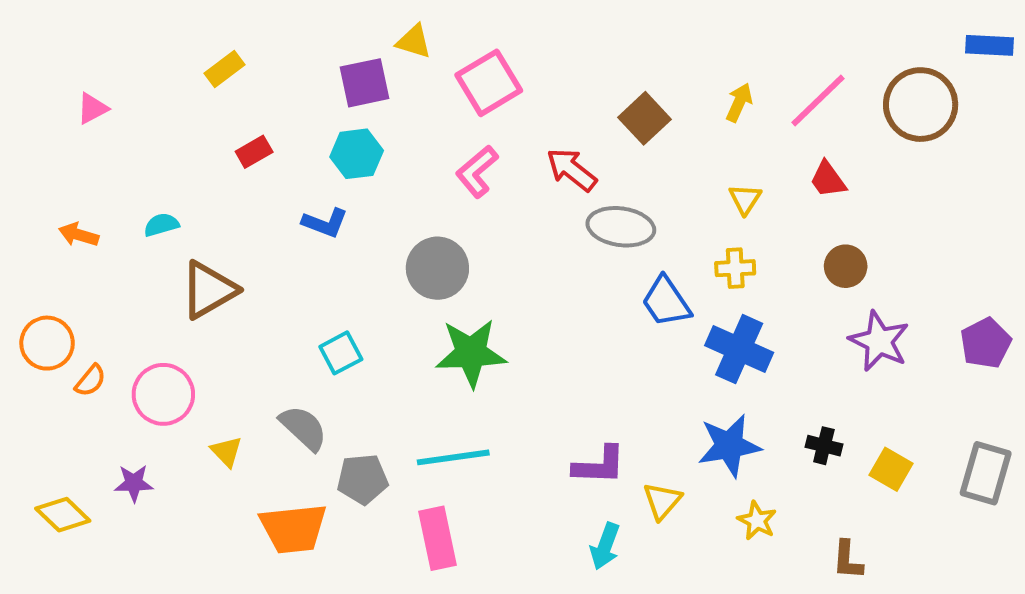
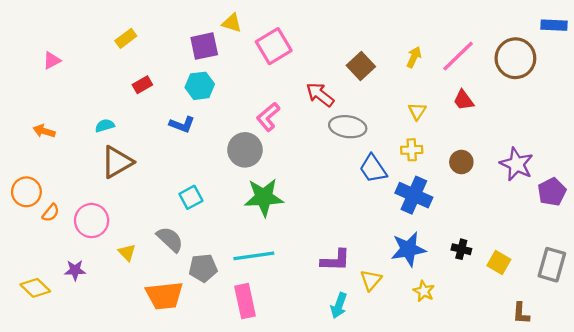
pink L-shape: (477, 172) -> (268, 117), moved
cyan semicircle: (161, 225) -> (105, 126), moved
brown circle: (846, 266) -> (461, 162), moved
purple star: (879, 341) -> (517, 164), moved
brown L-shape: (848, 560) -> (521, 313), moved

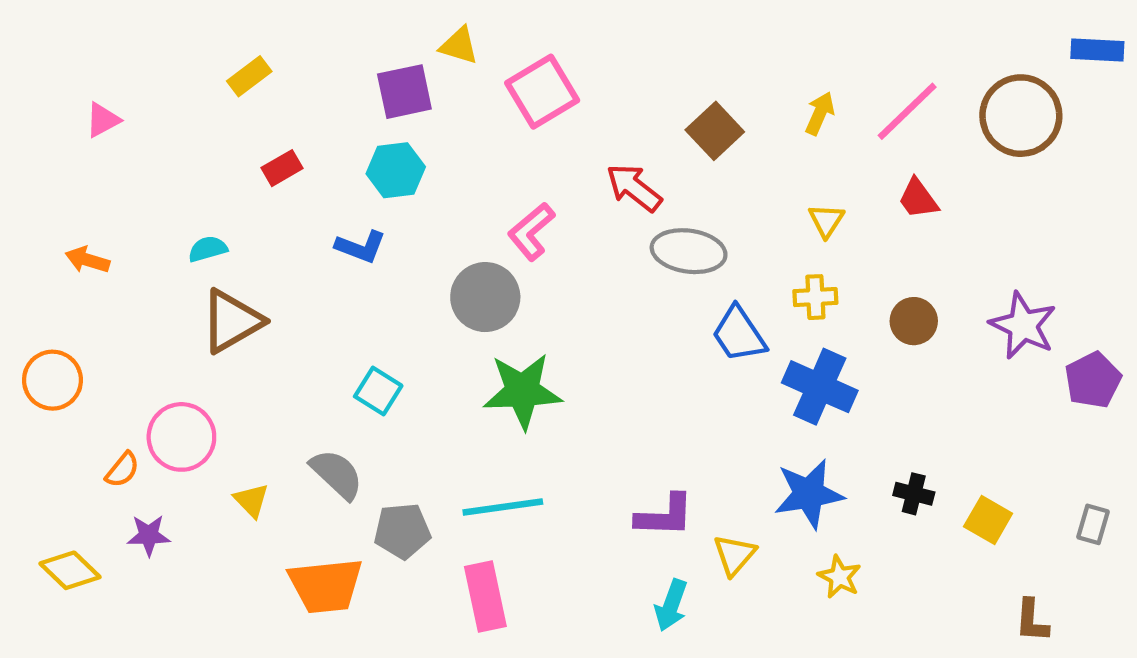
cyan square: (191, 197) -> (378, 391), turned -30
orange semicircle: (51, 213) -> (122, 470), moved
gray rectangle: (552, 265) -> (1093, 524), size x0.6

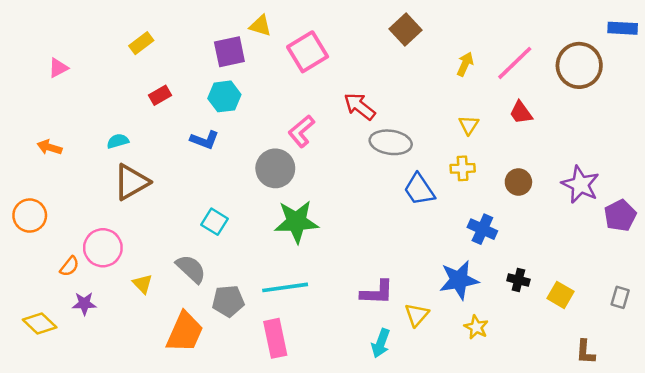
brown square: (715, 131) -> (406, 29), moved
blue cross: (820, 387) -> (482, 229), moved, size x0.7
orange trapezoid: (326, 586) -> (185, 332), turned -60

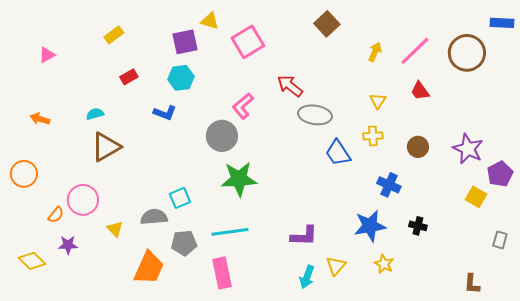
cyan square: (215, 222) -> (180, 198), moved, turned 35
gray semicircle: (191, 269) -> (154, 217), turned -48
yellow square: (561, 295) -> (476, 197), moved
yellow triangle: (417, 315) -> (336, 266), moved

